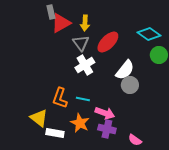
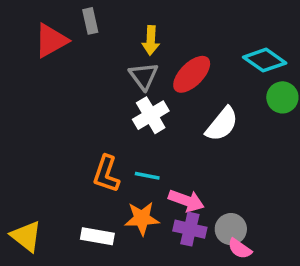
red triangle: (61, 23) -> (51, 40), moved
gray circle: (130, 85) -> (231, 229), moved
yellow triangle: (39, 118) -> (26, 236), moved
orange star: (80, 123) -> (142, 218), turned -30

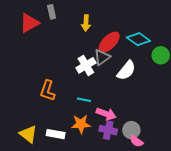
cyan diamond: (265, 60) -> (138, 39), moved
gray triangle: (144, 76) -> (102, 57), moved, turned 30
orange L-shape: (106, 174) -> (48, 91), moved
yellow triangle: (26, 236) -> (28, 134), moved

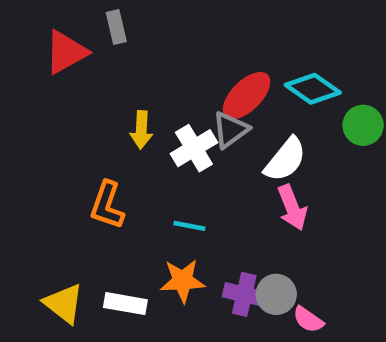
yellow arrow: (86, 23) -> (141, 130), moved
pink arrow: (106, 114) -> (292, 208), moved, turned 48
gray circle: (131, 130) -> (276, 294), moved

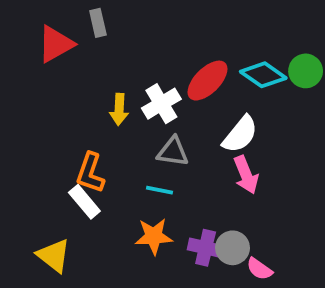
green circle: (363, 125) -> (306, 71), moved
gray triangle: (231, 130) -> (173, 152), moved, turned 44
white cross: (194, 148) -> (161, 104), moved
white rectangle: (125, 304) -> (84, 202), moved, turned 40

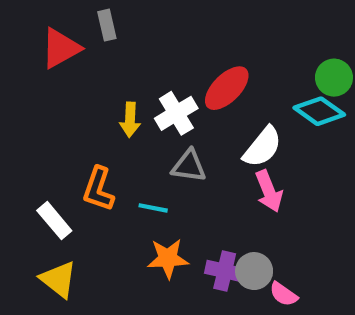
cyan diamond: (263, 75) -> (319, 111), moved
cyan line: (159, 190) -> (153, 208), moved
white rectangle: (84, 202) -> (54, 221), moved

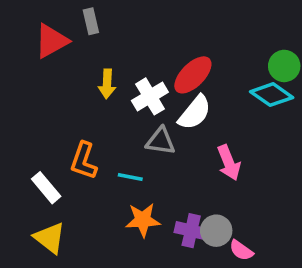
yellow arrow: (130, 120) -> (107, 84), moved
white semicircle: (262, 147) -> (195, 113), moved

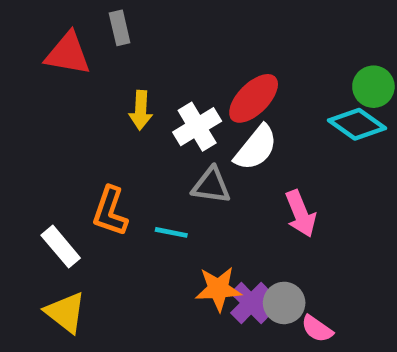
red triangle: (51, 41) -> (68, 54), turned 39
orange star: (143, 220) -> (218, 289), moved
purple cross: (191, 231) -> (251, 303), turned 32

